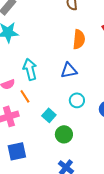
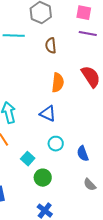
blue triangle: (69, 70) -> (48, 114), turned 36

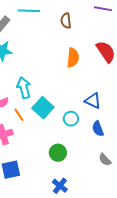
blue triangle: (48, 114) -> (93, 101), moved
cyan square: (28, 159) -> (43, 108), moved, size x1.5

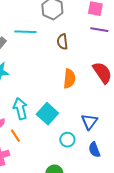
blue triangle: (93, 101) -> (89, 122), turned 42
cyan square: (43, 108) -> (47, 114), moved

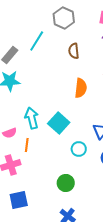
cyan line: (25, 32) -> (37, 41), turned -60
orange line: (15, 136) -> (27, 145), turned 40

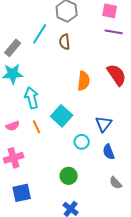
brown semicircle: (74, 51) -> (65, 42), moved
cyan arrow: (32, 118) -> (32, 98), moved
orange line: (27, 145) -> (37, 127), moved, turned -32

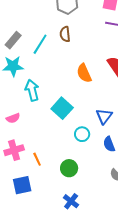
cyan line: (40, 34) -> (40, 44), moved
orange semicircle: (84, 81) -> (84, 73), turned 150
orange line: (37, 127) -> (37, 159), moved

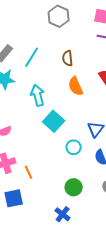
brown semicircle: (65, 34) -> (68, 58), moved
cyan arrow: (32, 90) -> (38, 95), moved
green circle: (69, 168) -> (74, 187), moved

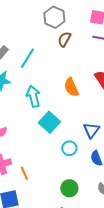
brown semicircle: (68, 58) -> (64, 39), moved, turned 35

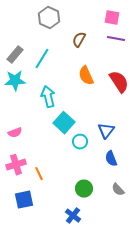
gray hexagon: (54, 17) -> (49, 18), moved
orange semicircle: (71, 87) -> (86, 76), moved
cyan circle: (69, 148) -> (80, 142), moved

